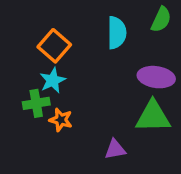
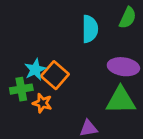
orange square: (54, 46) -> (55, 75), moved

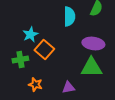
cyan star: (35, 70) -> (30, 34), moved
orange star: (42, 103) -> (35, 84), moved

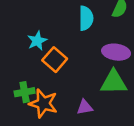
green cross: (20, 59) -> (25, 92), moved
orange star: (35, 84) -> (43, 103), size x1.6

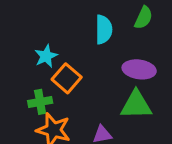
green cross: (25, 92) -> (40, 102), moved

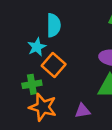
cyan semicircle: (104, 30) -> (54, 25), moved

